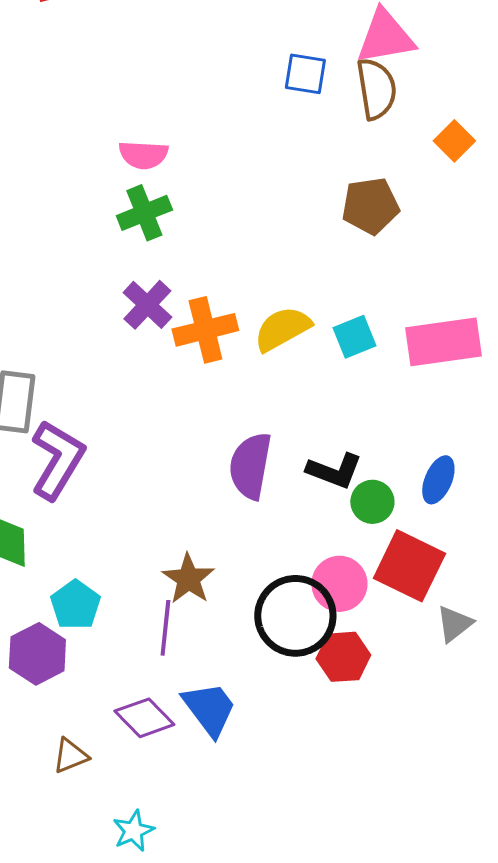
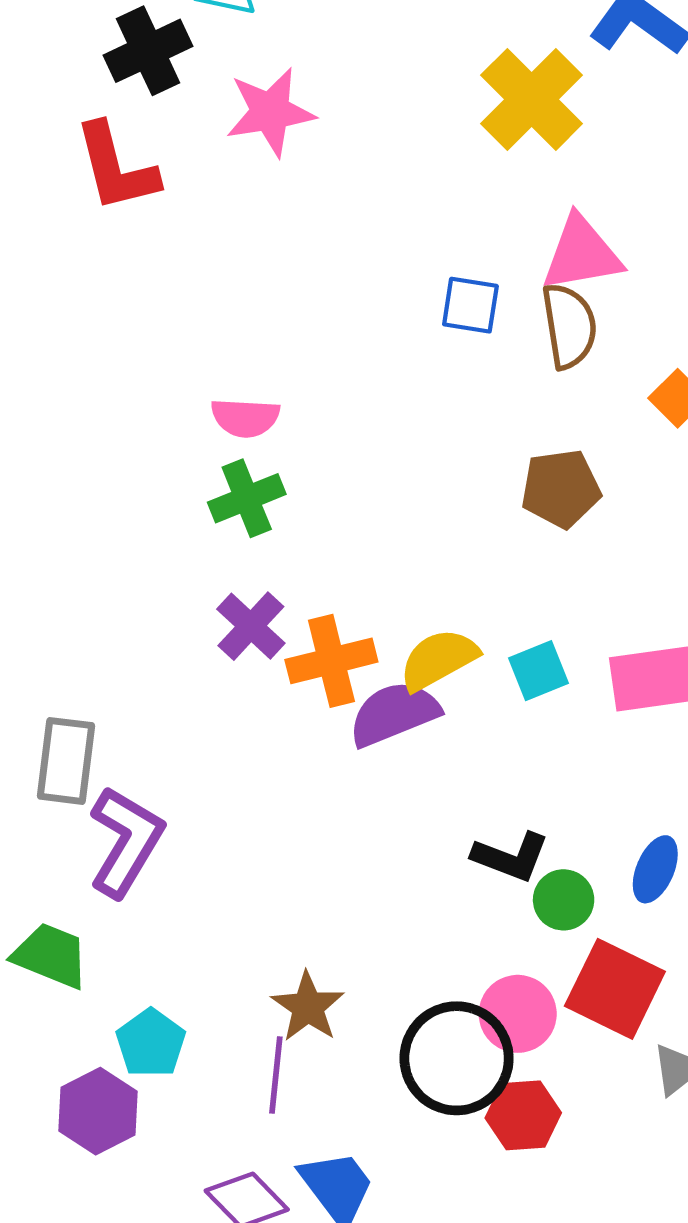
purple semicircle: (250, 466) -> (394, 714), moved, turned 58

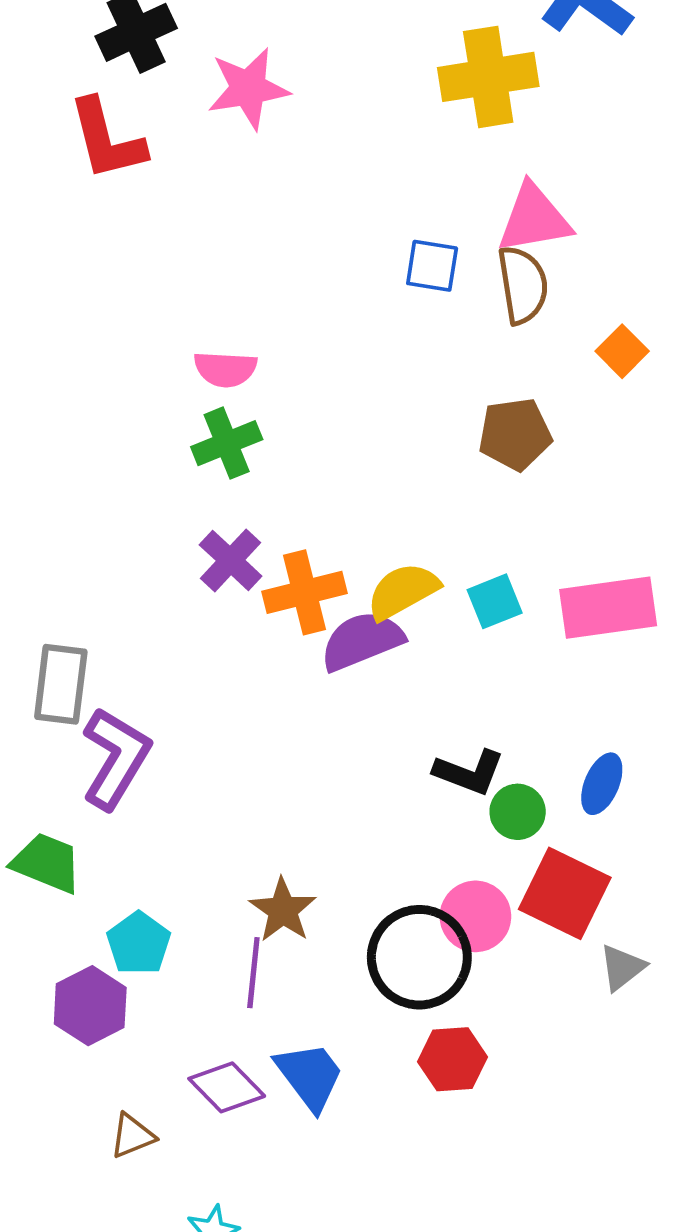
yellow cross: (532, 99) -> (488, 77), turned 36
red hexagon: (523, 1115) -> (452, 1059), moved

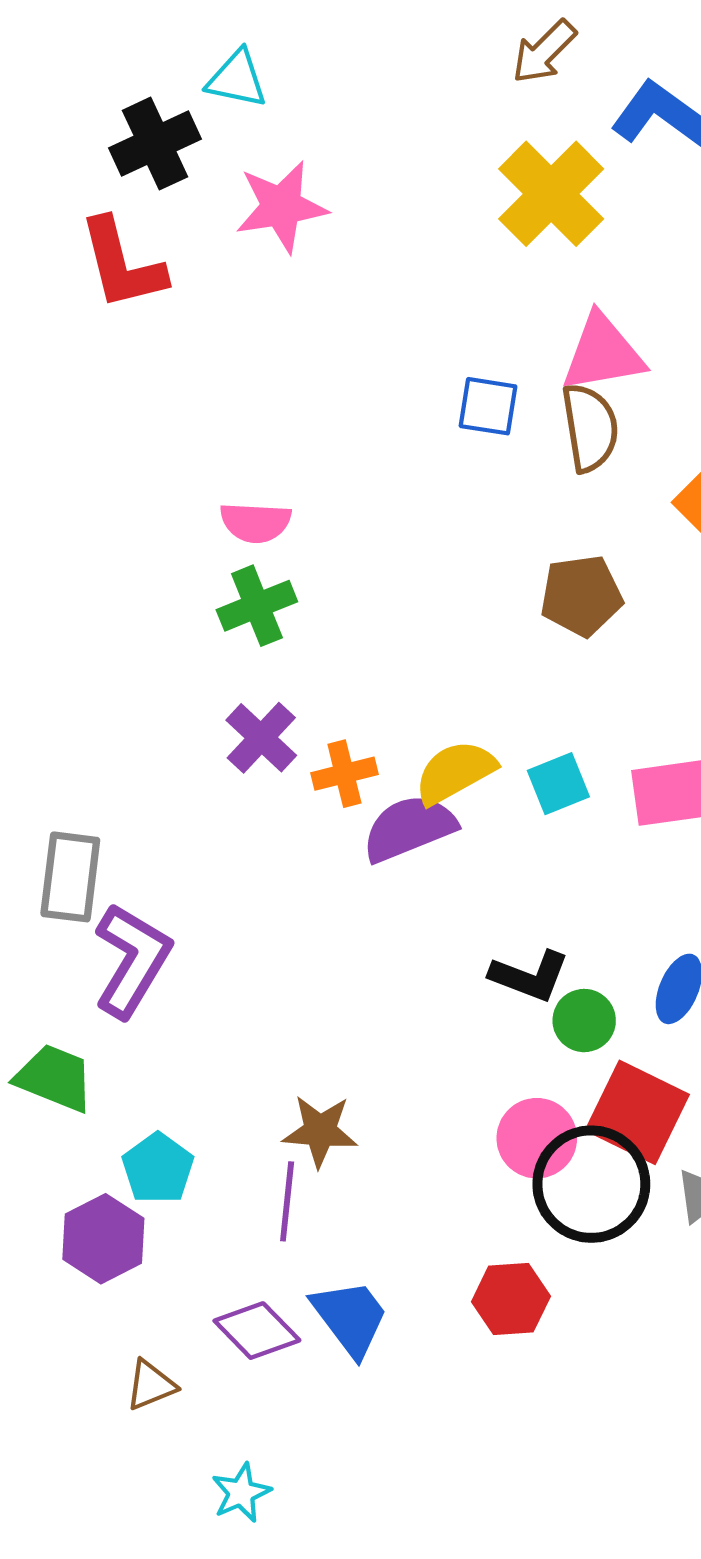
yellow cross: (488, 77) -> (551, 194), turned -36
orange cross: (305, 592) -> (344, 774), size x0.7
brown star: (283, 910) -> (320, 1131), turned -30
black circle: (419, 957) -> (591, 1184), moved

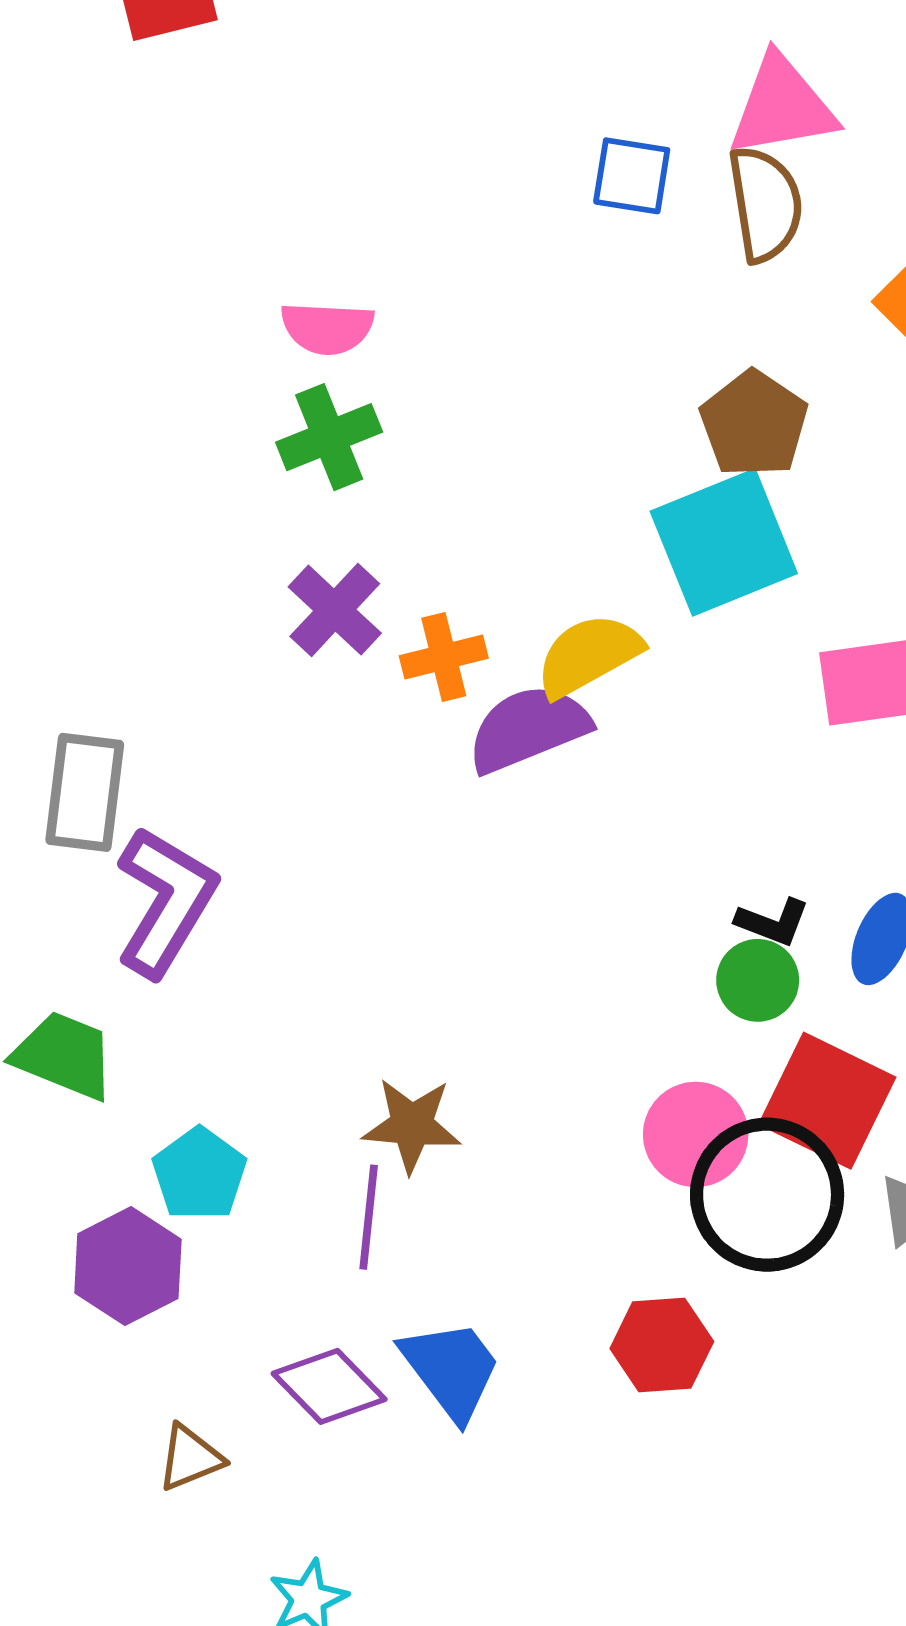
brown pentagon: (581, 596) -> (754, 424), turned -30
cyan square: (558, 784) -> (724, 542), moved, size x1.8
black L-shape: (530, 976) -> (773, 922), moved, size x0.7

